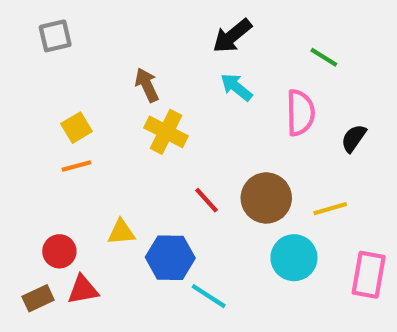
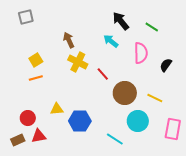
black arrow: (232, 36) -> (121, 21), moved, turned 90
red line: (207, 200) -> (103, 74), moved
yellow line: (330, 209) -> (155, 98), turned 42
cyan line: (209, 296) -> (115, 139), moved

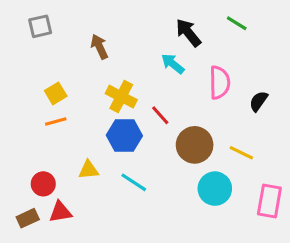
green line: (152, 27) -> (237, 23), moved
brown arrow: (69, 40) -> (99, 47), moved
blue hexagon: (80, 121) -> (124, 136), moved
cyan line: (115, 139) -> (134, 182), moved

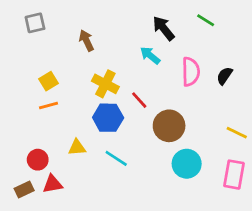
black semicircle: (259, 101) -> (225, 76), moved
yellow line: (241, 153) -> (237, 133), moved

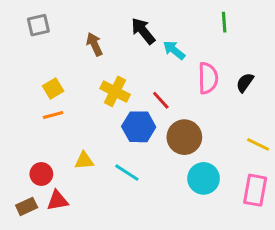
green line: (206, 20) -> (224, 22), turned 54
black arrow: (164, 28) -> (143, 31), moved
cyan arrow: (150, 55) -> (174, 50), moved
red line: (139, 100) -> (161, 100), moved
blue hexagon: (108, 118) -> (139, 127), moved

